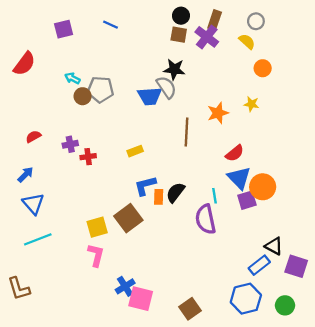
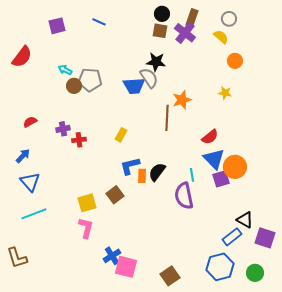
orange star: (218, 113) -> (182, 100), moved
yellow rectangle: (135, 151) -> (121, 135), turned -40
brown square: (128, 218) -> (115, 195), size x0.7

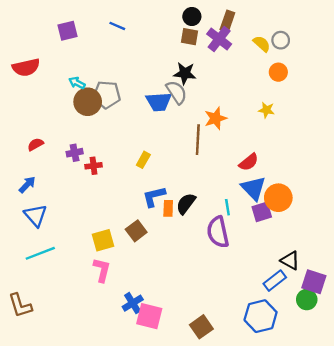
gray circle: (229, 19) -> (281, 40), moved
red semicircle: (22, 57) -> (26, 67), turned 40
brown circle: (74, 86) -> (88, 102), size x1.5
green circle: (255, 273) -> (307, 300), moved

